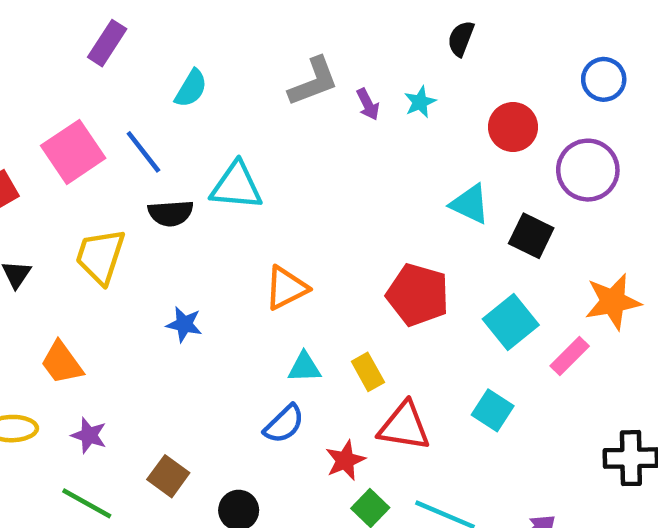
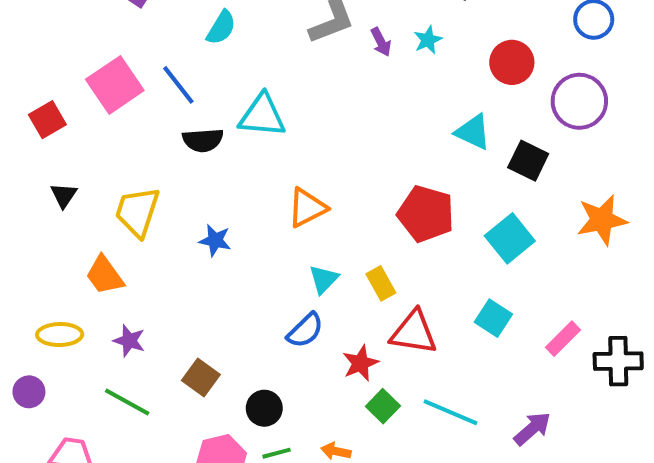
yellow trapezoid: (100, 256) -> (137, 212), moved
pink rectangle: (570, 356) -> (563, 339), moved
cyan triangle: (304, 367) -> (324, 279), turned -44

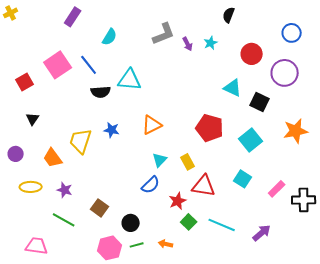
yellow trapezoid: (137, 212) -> (81, 141), moved
blue star: (215, 240) -> (112, 130), moved
purple circle: (29, 392) -> (16, 154), moved

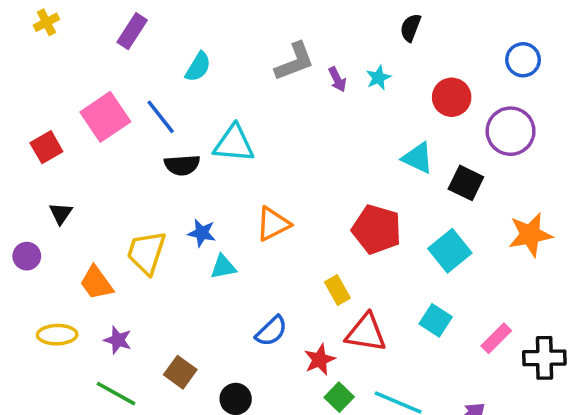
yellow cross: (11, 13) -> (46, 22), moved
purple circle: (16, 154) -> (27, 256), moved
cyan triangle: (160, 160) -> (223, 267), moved, turned 35

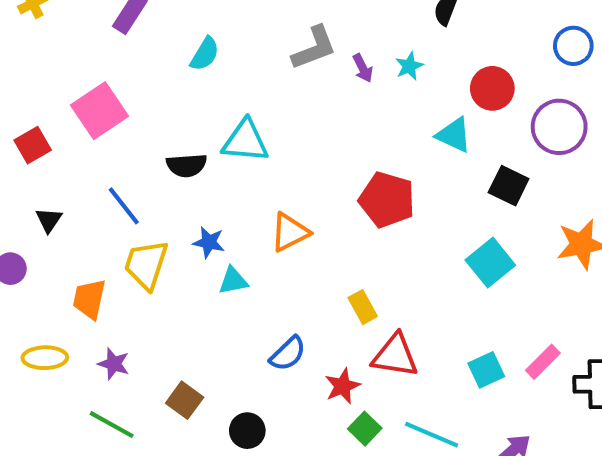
blue line: (161, 117) -> (124, 206), moved
cyan triangle: (418, 158) -> (454, 135), moved
red pentagon: (377, 229) -> (387, 200), moved
orange trapezoid: (96, 283) -> (89, 299), turned 48
cyan square: (436, 320) -> (486, 370), moved, turned 32

